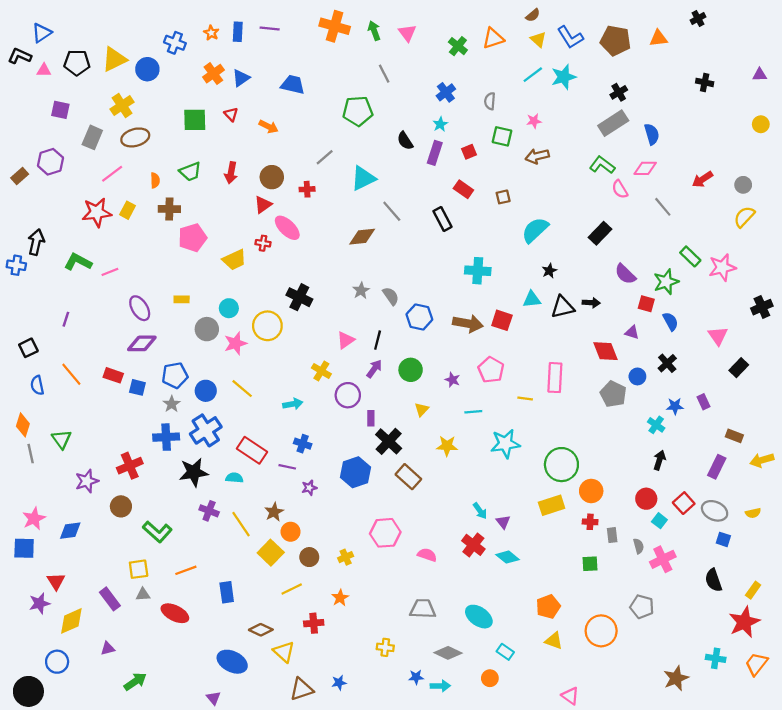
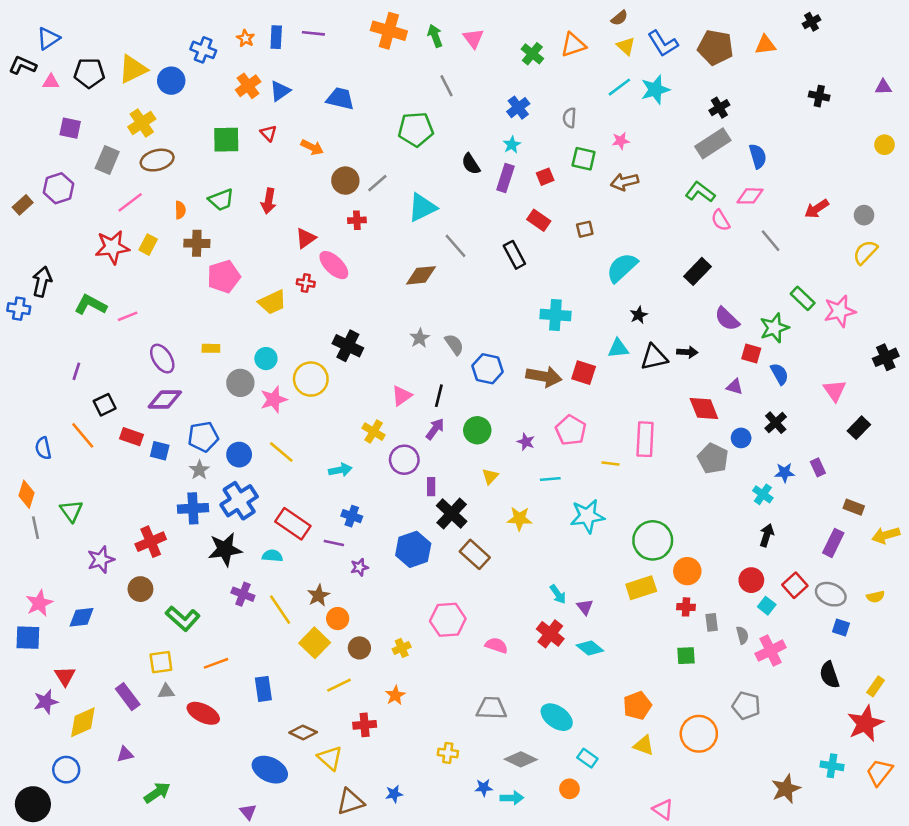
brown circle: (272, 177) -> (345, 181), moved
black square: (28, 348) -> (105, 405), moved

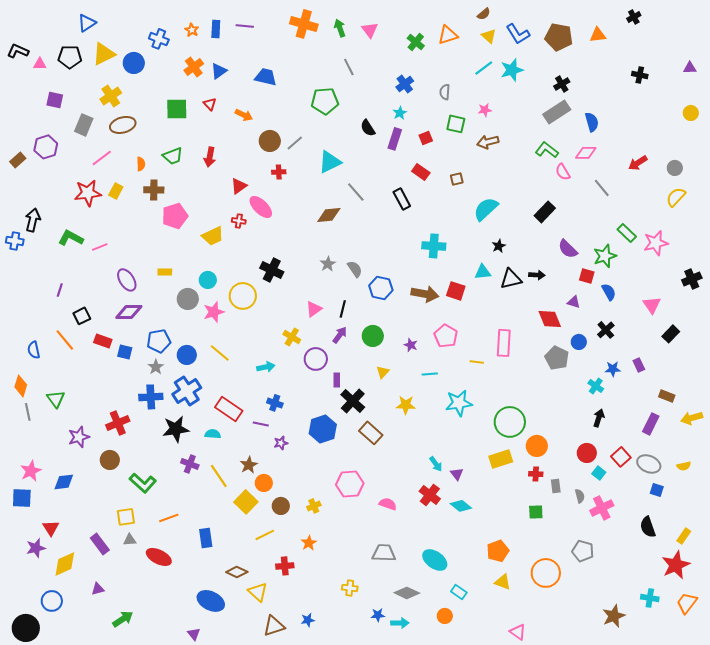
blue triangle: (48, 38) -> (87, 23), moved

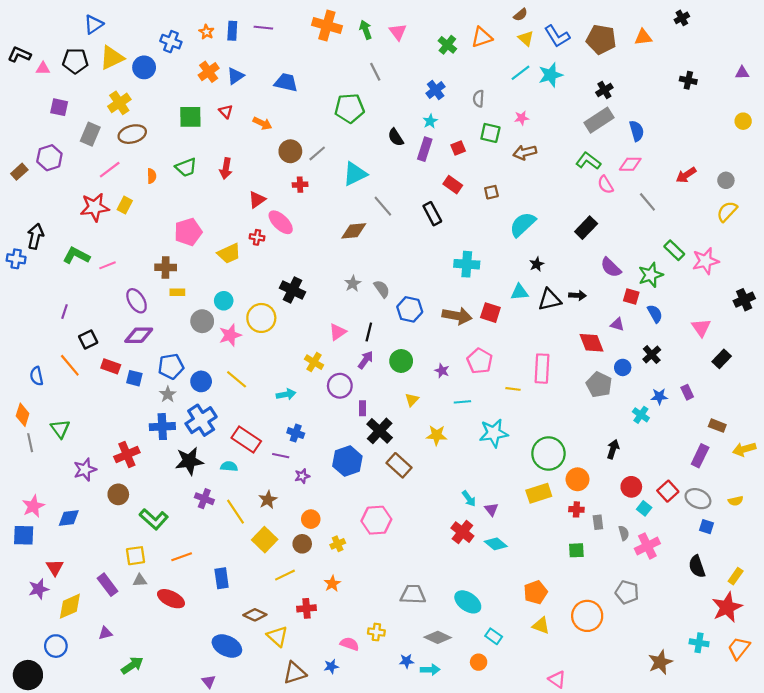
brown cross: (154, 190) -> (166, 267), moved
black arrow: (599, 418) -> (613, 449), moved
orange circle: (264, 483) -> (311, 519), moved
pink semicircle: (388, 504) -> (349, 644), moved

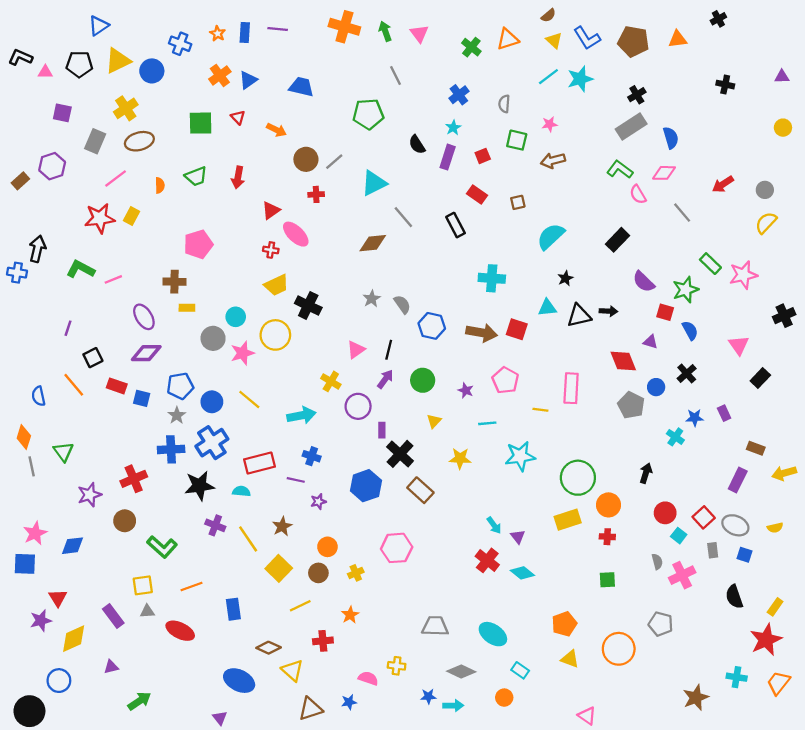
yellow trapezoid: (229, 253) -> (276, 285), moved
cyan arrow: (286, 394) -> (301, 415), size x1.4
red rectangle: (246, 440) -> (259, 463), turned -48
gray rectangle: (598, 522) -> (713, 550), moved

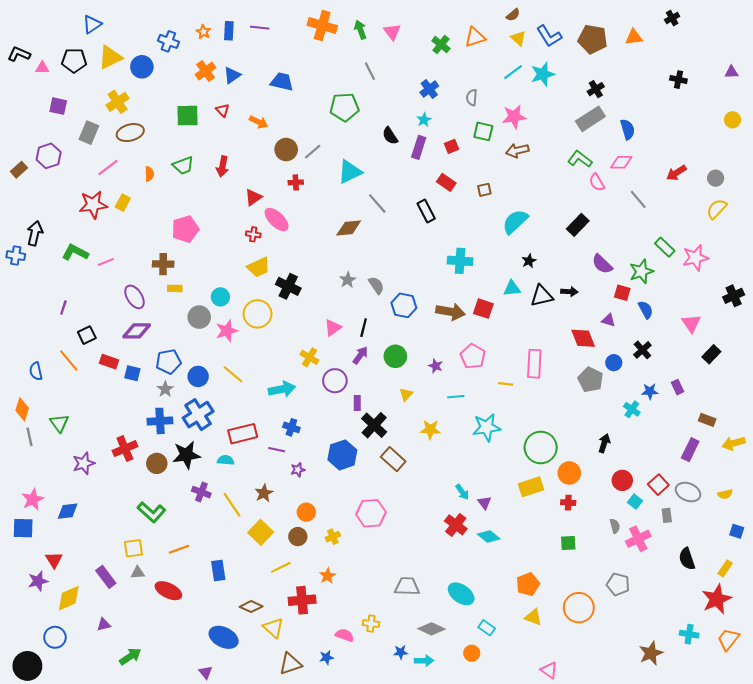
pink star: (550, 124) -> (514, 117), size x1.6
brown circle: (125, 521) -> (157, 463), moved
blue square: (744, 555) -> (737, 531), moved
red cross: (323, 641) -> (302, 600), size x1.4

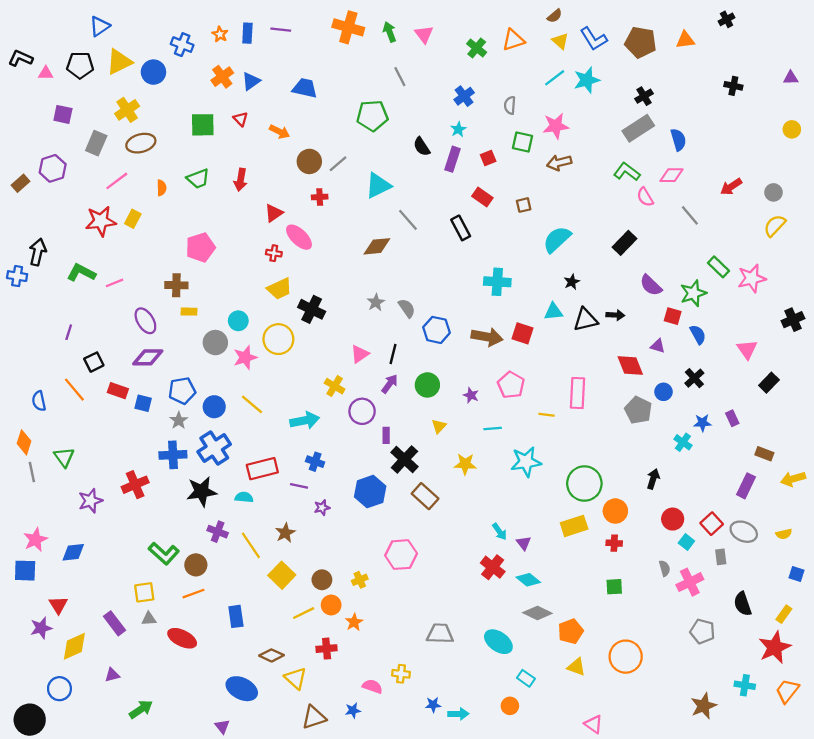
brown circle: (157, 463) -> (196, 565), moved
orange circle: (306, 512) -> (331, 605), moved
gray pentagon: (618, 584) -> (702, 631), moved
red cross: (302, 600) -> (327, 649), size x0.7
gray diamond: (431, 629) -> (537, 613), moved

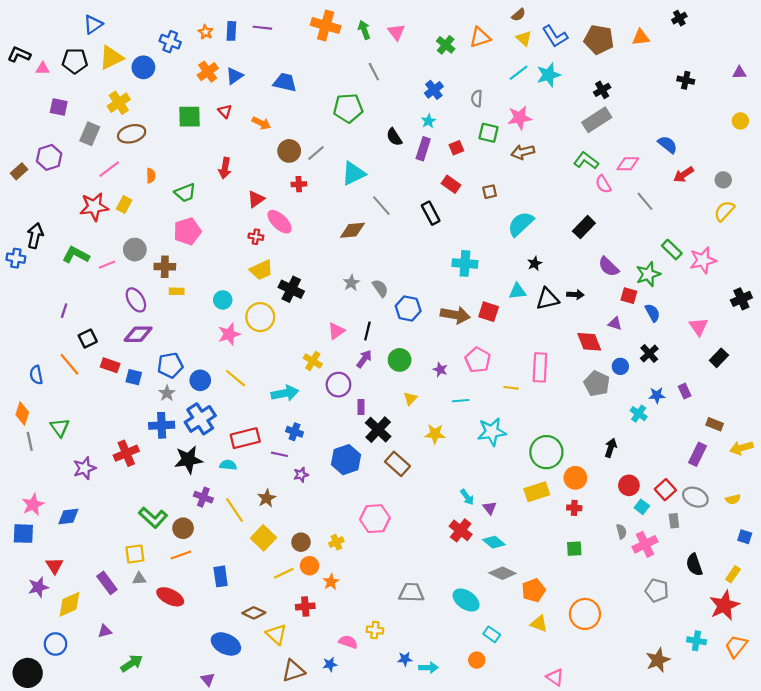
blue semicircle: (678, 140) -> (668, 145), moved, turned -36
green trapezoid: (198, 179) -> (185, 193), moved
gray circle: (215, 343) -> (135, 250), moved

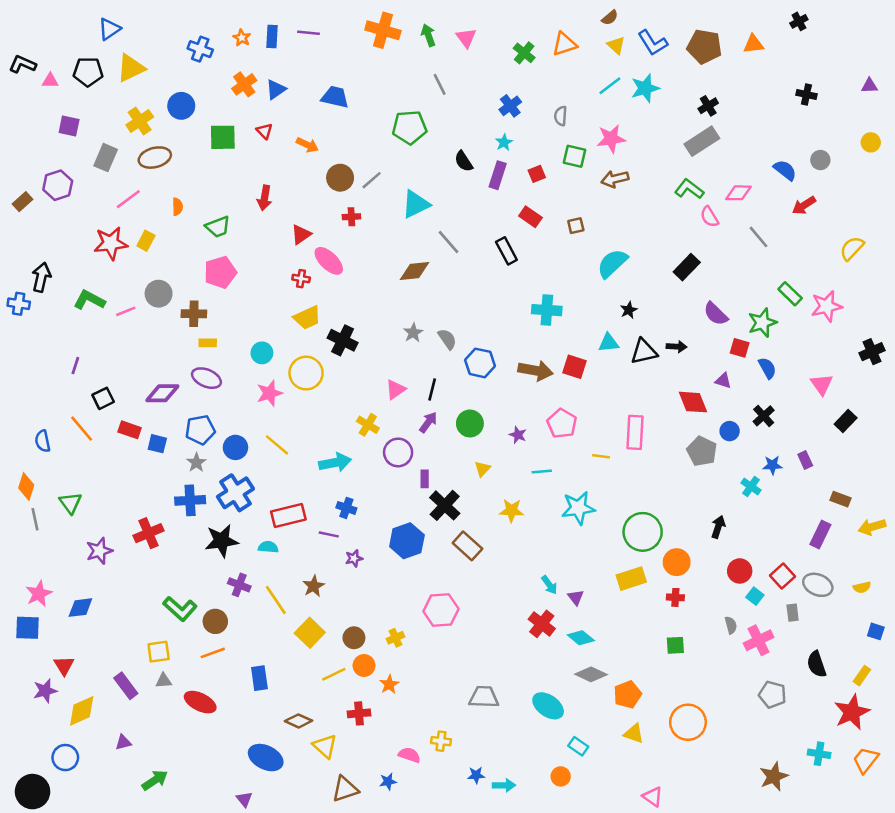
blue circle: (143, 67) -> (181, 106), moved
gray circle: (723, 180) -> (820, 160), moved
purple ellipse: (136, 300) -> (206, 378), moved, turned -35

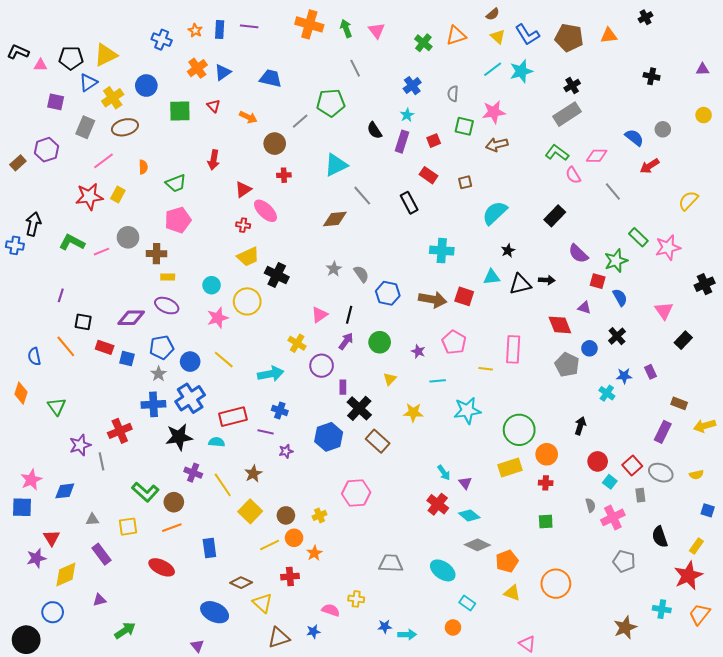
blue triangle: (109, 29) -> (88, 82), moved
gray line: (372, 180) -> (300, 121), moved
black square: (103, 398) -> (83, 322), turned 36
gray line: (35, 519) -> (102, 461), moved
gray triangle: (164, 681) -> (92, 519), moved

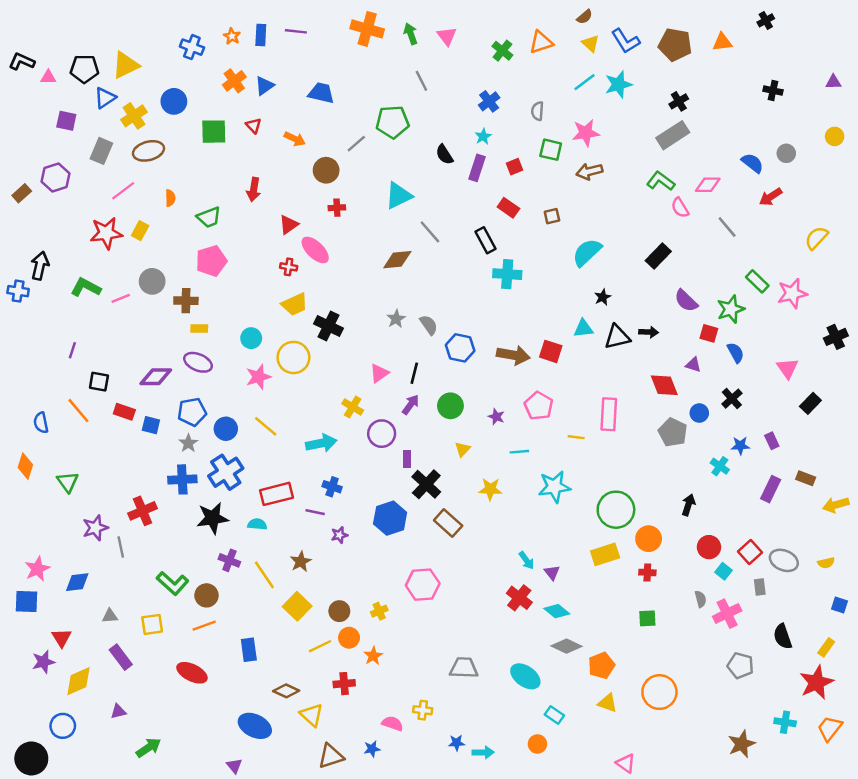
cyan cross: (442, 251) -> (507, 274), moved
purple rectangle: (663, 432) -> (771, 489), moved

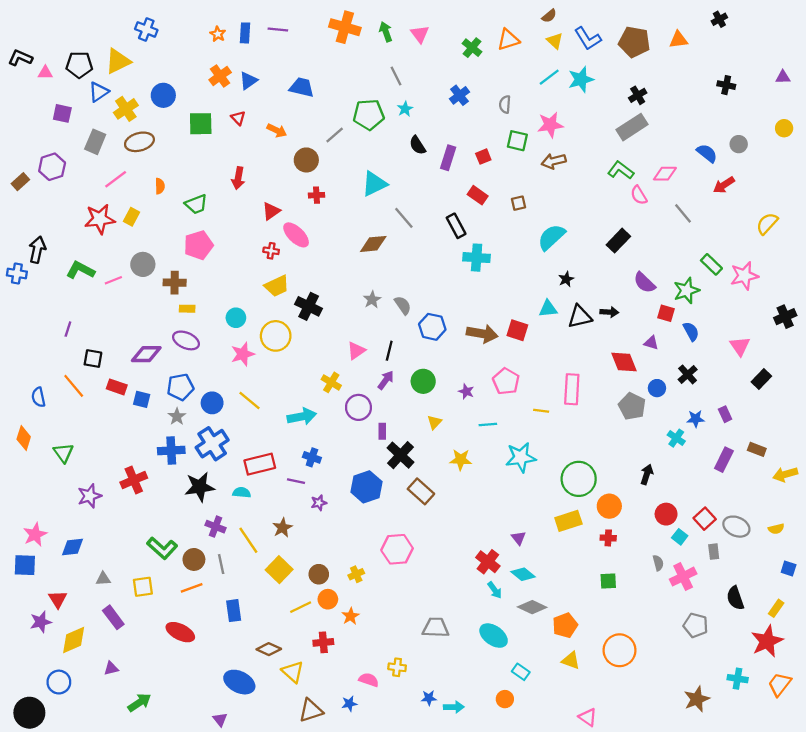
blue cross: (192, 47) -> (146, 29), moved
cyan star: (483, 136) -> (405, 109), moved
gray line: (121, 547) -> (221, 564), moved
cyan arrow: (527, 560) -> (495, 590), moved

